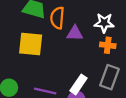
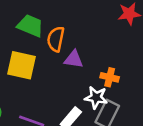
white star: (104, 23) -> (96, 97), moved

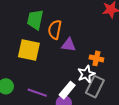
green trapezoid: (30, 26) -> (35, 20), turned -100
white star: (96, 97) -> (86, 74), turned -30

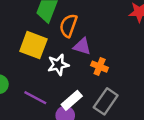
orange cross: (96, 58) -> (100, 67), moved
white star: (86, 74) -> (58, 65), moved

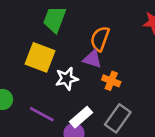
orange semicircle: (68, 26) -> (100, 39), moved

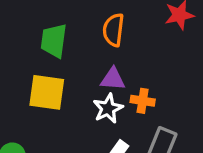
orange semicircle: (100, 39) -> (113, 30), moved
white star: (67, 79) -> (108, 108), moved

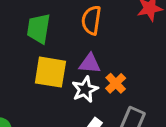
yellow square: (47, 92) -> (50, 72), moved
orange cross: (143, 101) -> (116, 83), turned 36

